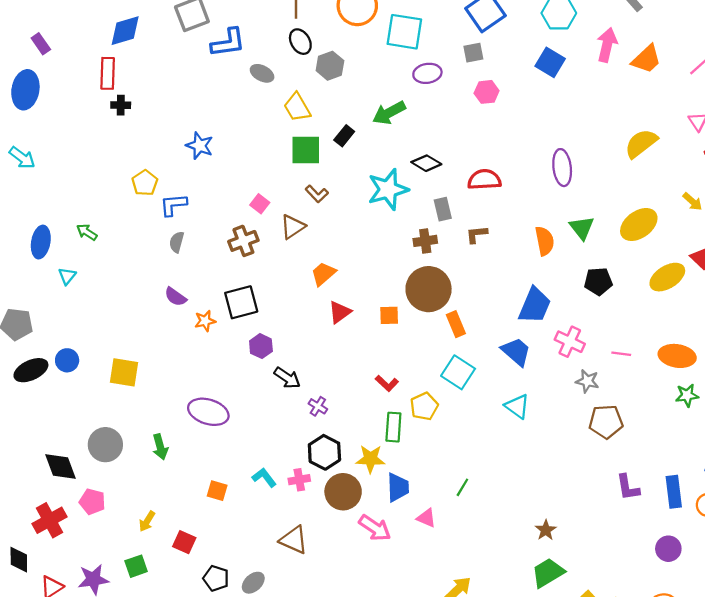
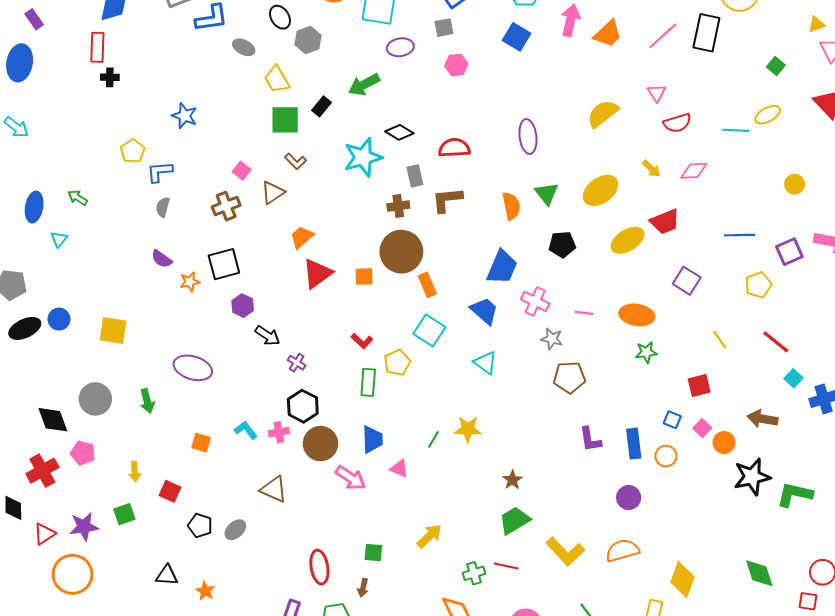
brown L-shape: (477, 234) -> (447, 200), size x1.5
red triangle: (340, 312) -> (317, 273), size x1.4
yellow star: (370, 459) -> (468, 429), moved
yellow arrow: (147, 521) -> (135, 472), turned -36

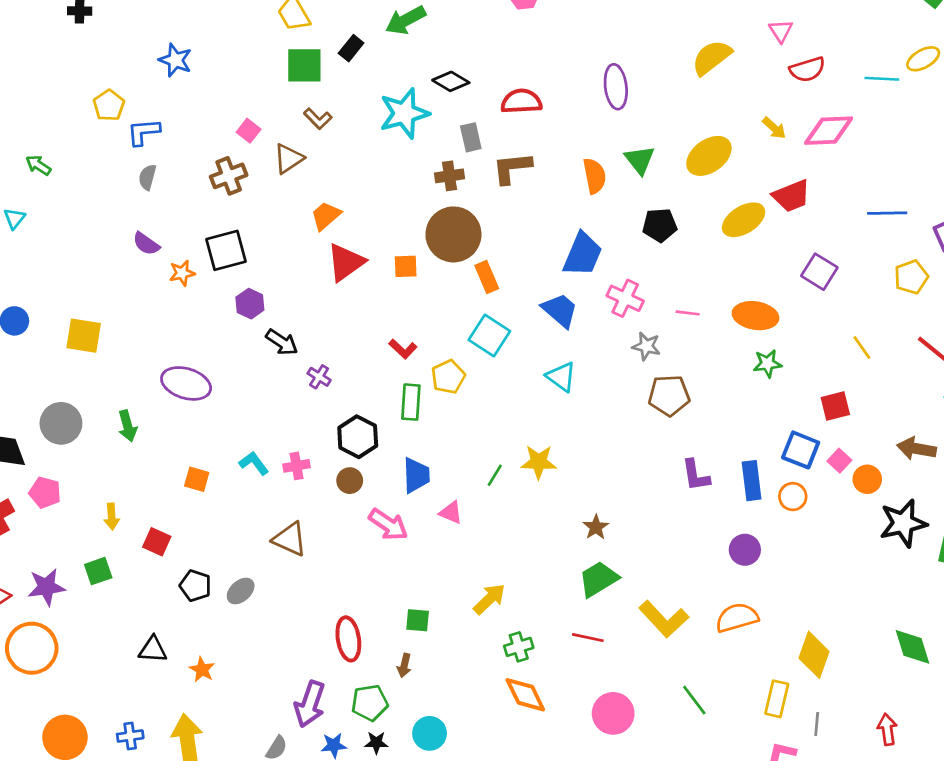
pink diamond: (694, 171) -> (829, 131), size x1.4
black hexagon: (303, 406) -> (358, 437), moved
blue square: (672, 420) -> (801, 450), size x1.6
brown circle: (320, 444) -> (350, 481), size x0.6
green cross: (474, 573) -> (519, 647), moved

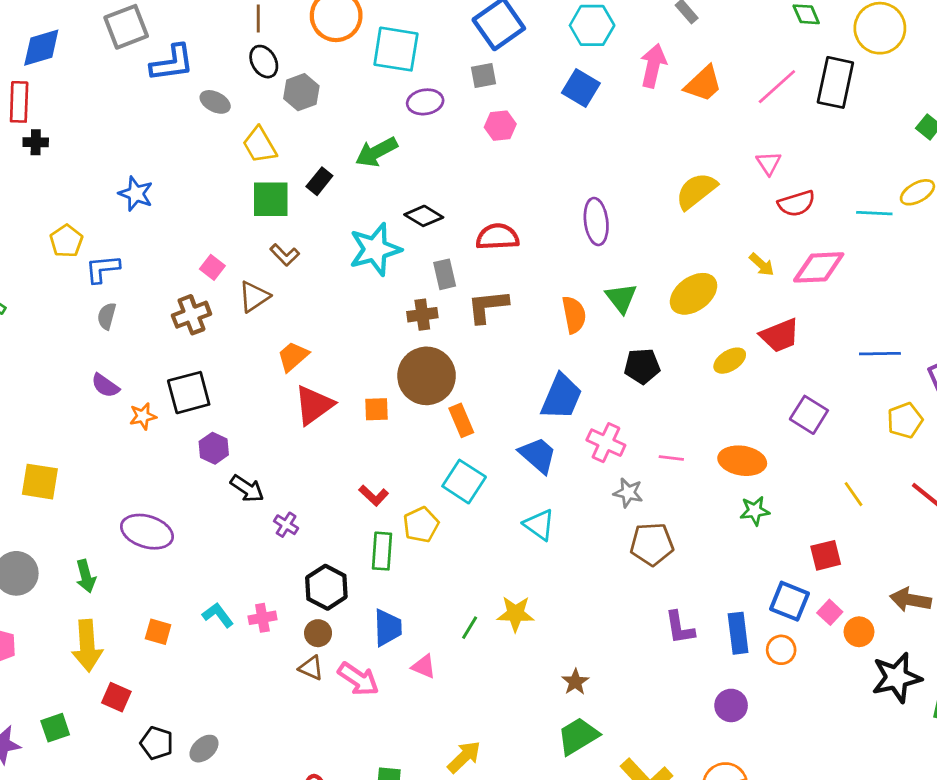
yellow ellipse: (744, 220) -> (730, 361), size x0.7
yellow arrow: (112, 516) -> (87, 646), moved, size x1.8
brown triangle: (290, 539) -> (311, 668), moved, size x0.7

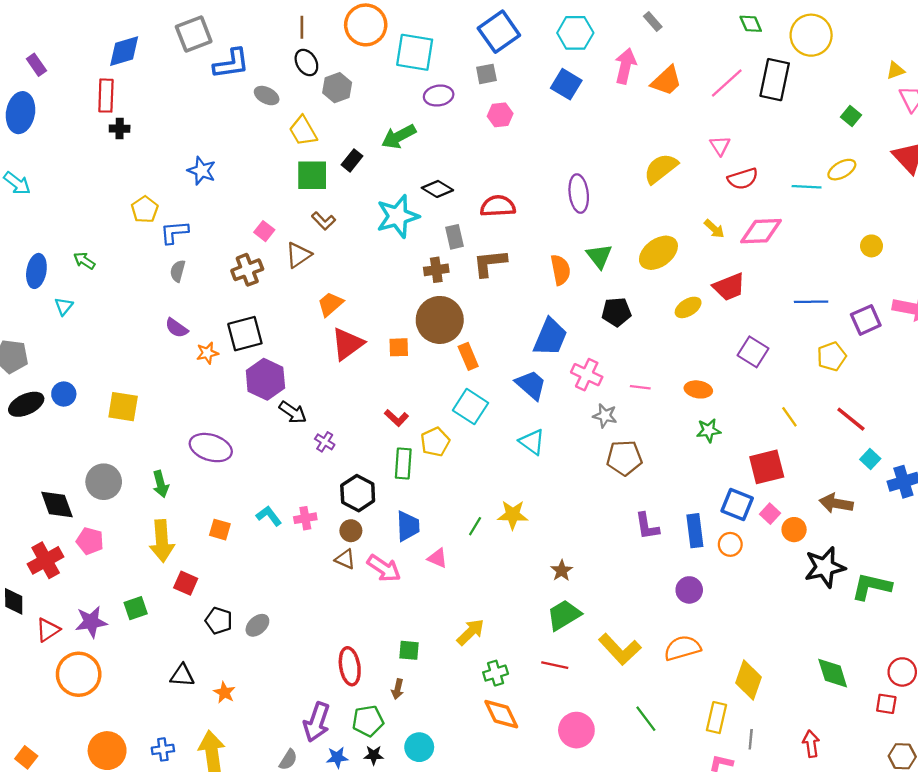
purple hexagon: (214, 448) -> (265, 379), size x1.6
orange ellipse: (742, 461) -> (698, 389), size x0.7
red square: (826, 555) -> (767, 467), size x1.4

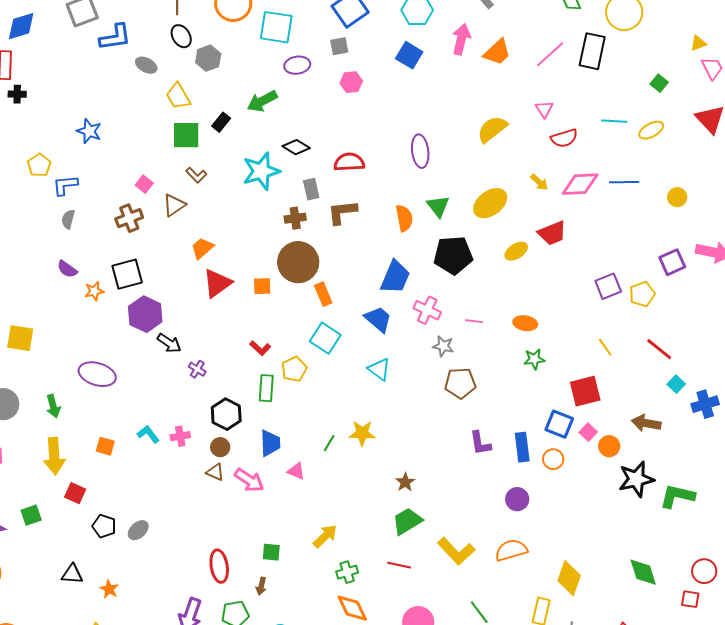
cyan line: (807, 187) -> (614, 121), moved
blue line: (811, 302) -> (624, 182), moved
black pentagon: (616, 312) -> (453, 255), size x1.5
purple square: (753, 352) -> (608, 286), moved, turned 36

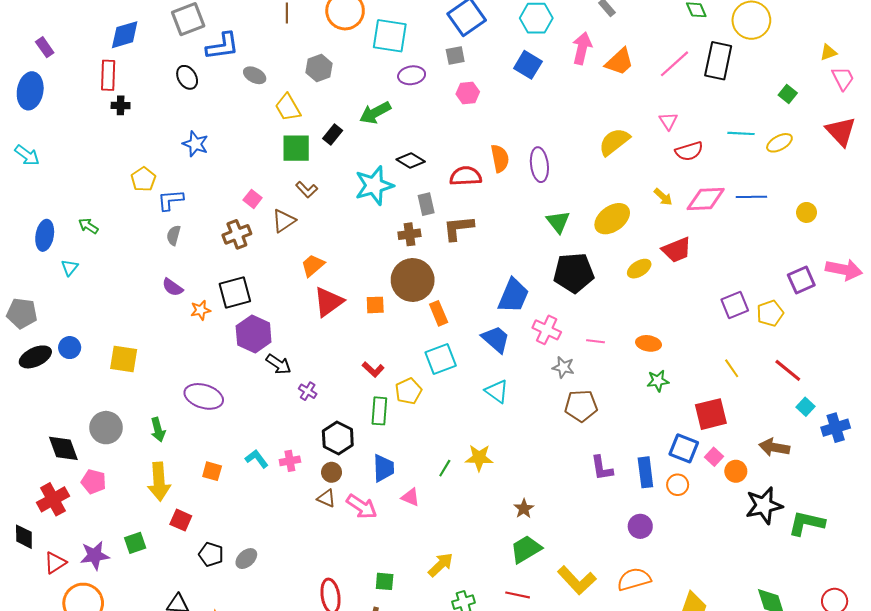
black ellipse: (181, 36) -> (187, 77), moved
orange semicircle: (404, 218) -> (500, 158), moved
cyan square: (325, 338) -> (441, 359), turned 36

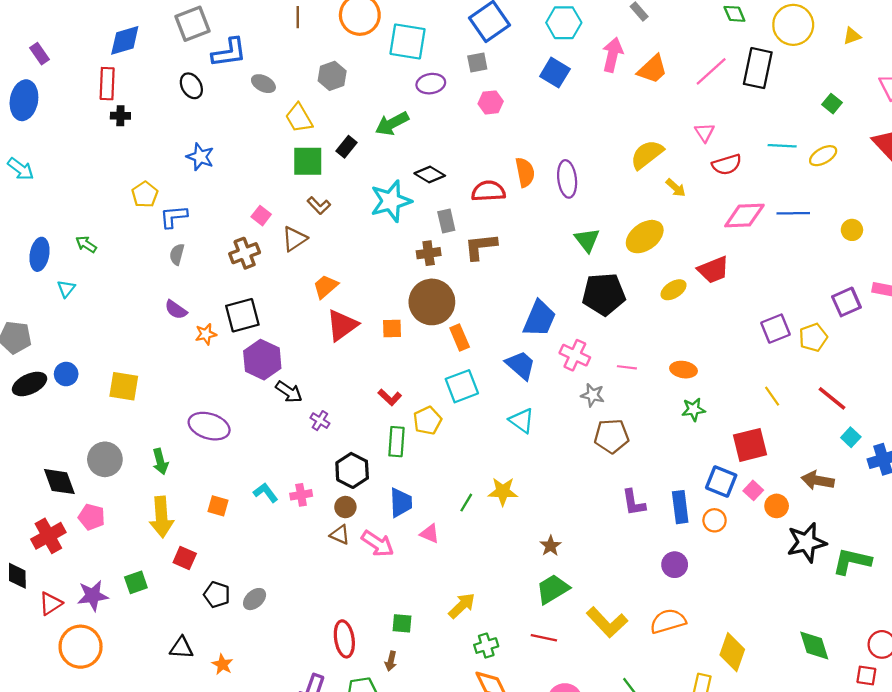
yellow triangle: (828, 52) -> (852, 36), moved
yellow arrow: (663, 197) -> (676, 188), moved

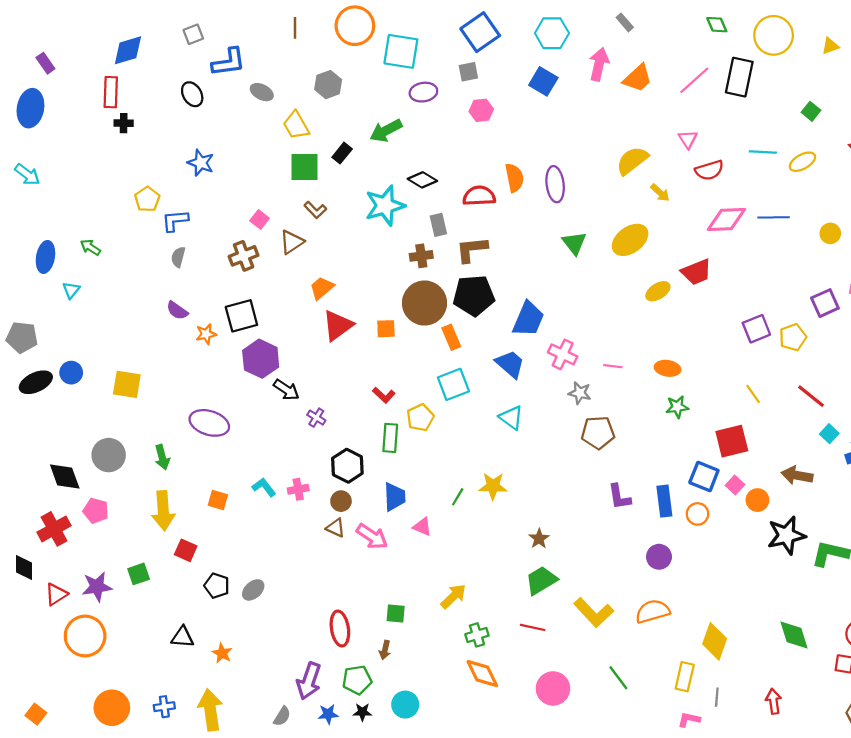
gray square: (192, 24) -> (193, 34), size x0.6
black pentagon: (604, 294) -> (474, 296), moved

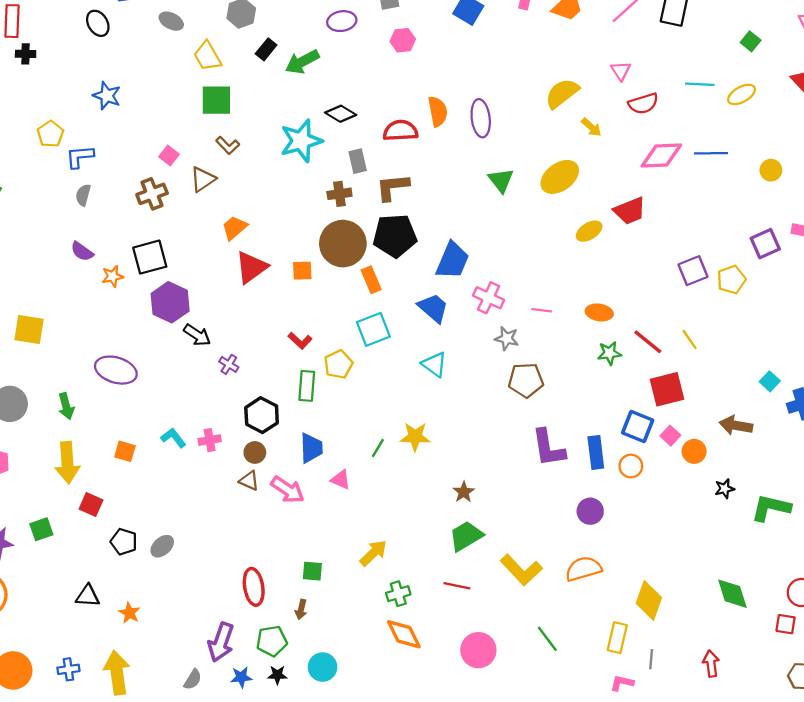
black rectangle: (342, 153) -> (266, 49), moved
red line: (811, 396) -> (648, 342), moved
purple L-shape: (619, 497) -> (548, 448), size x1.4
black star: (786, 535) -> (725, 489), size x0.5

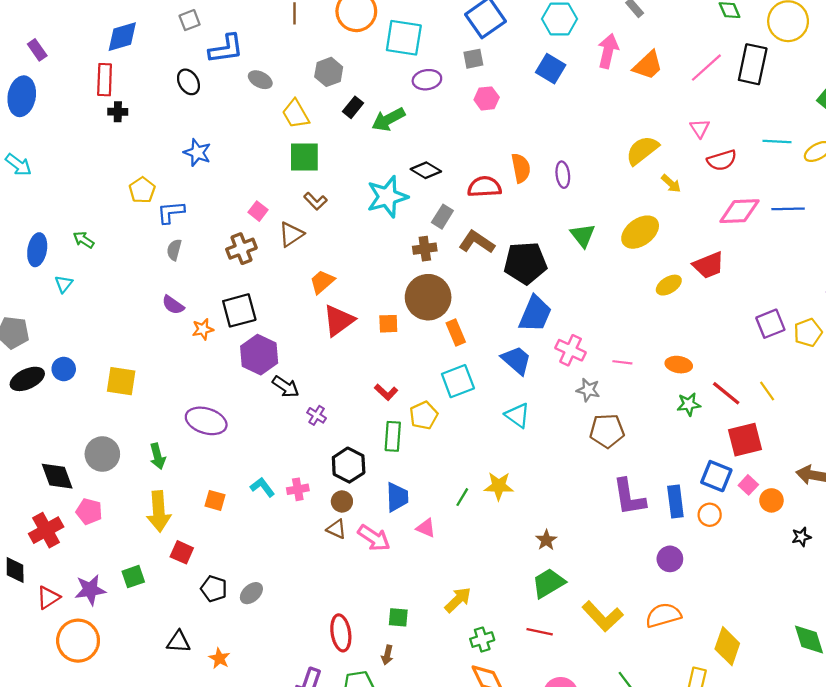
purple ellipse: (481, 118) -> (563, 175), size x0.7
gray rectangle: (358, 161) -> (442, 217), turned 45
brown L-shape: (393, 187) -> (477, 242), turned 40
black pentagon: (395, 236) -> (525, 263), moved

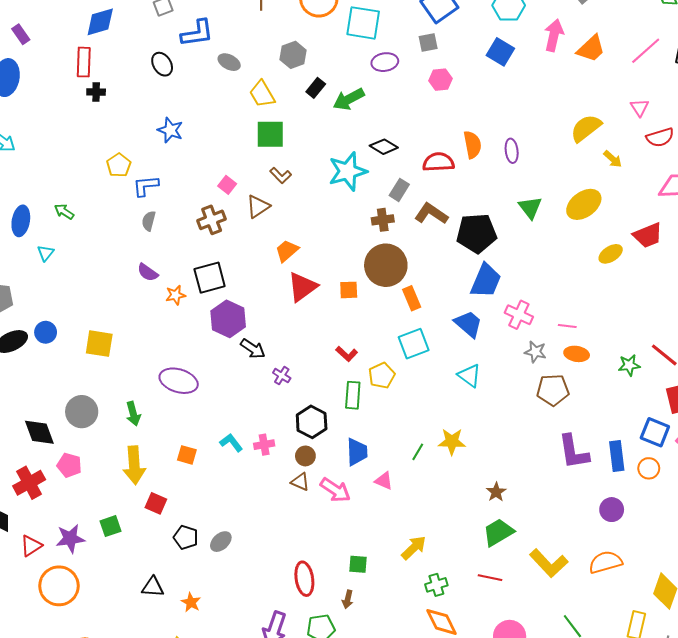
orange ellipse: (679, 365) -> (577, 354), moved

